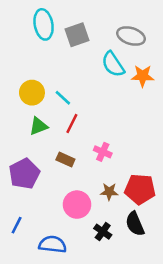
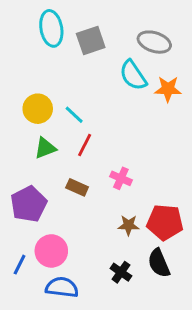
pink circle: (77, 205) -> (51, 251), moved

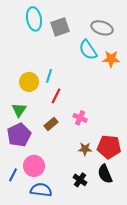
yellow circle: (38, 109) -> (29, 82), moved
cyan line: (74, 115) -> (49, 76), turned 64
green triangle: (45, 148) -> (19, 110), moved, turned -35
brown rectangle: (77, 187) -> (51, 124), turned -64

